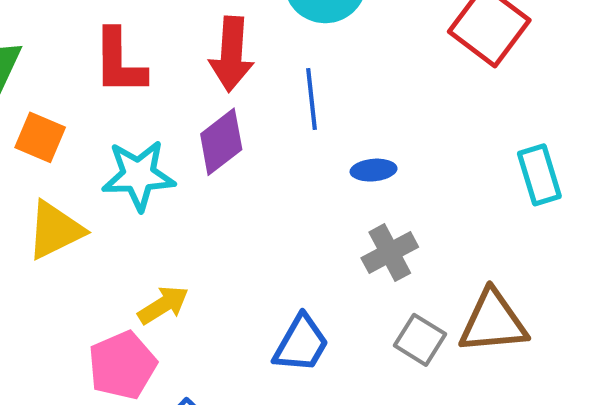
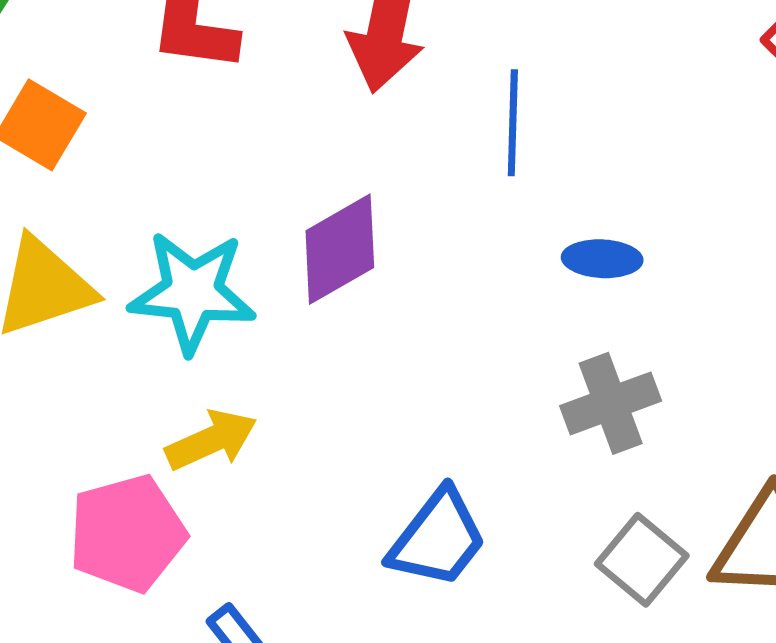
purple diamond: (221, 142) -> (340, 249), moved
cyan star: (138, 175) -> (192, 292), moved

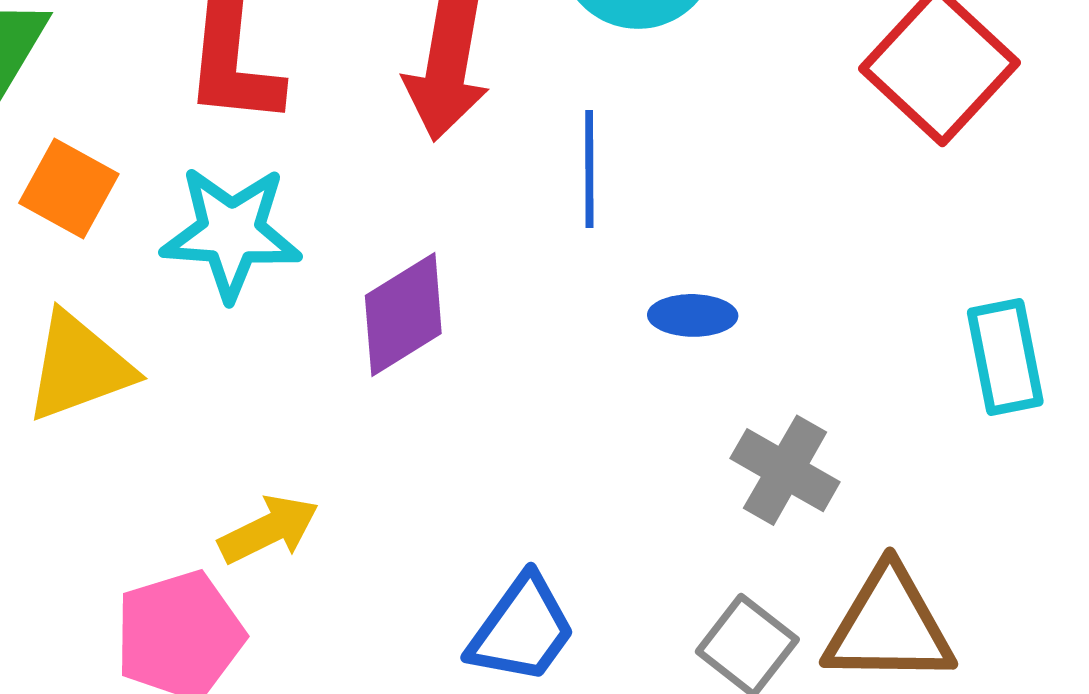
cyan star: (192, 292) -> (231, 233), moved
gray cross: (611, 403) -> (785, 470), moved, turned -38

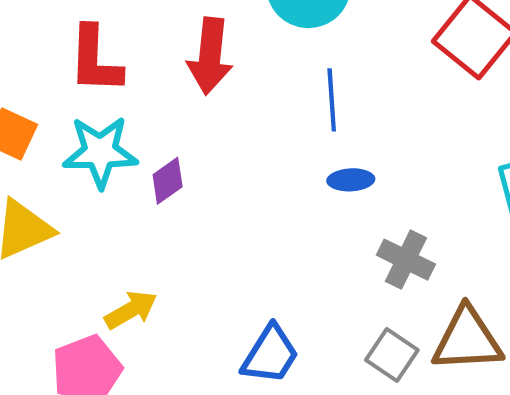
blue line: (589, 169) -> (332, 100), moved
purple diamond: (403, 315) -> (168, 181), moved, size x0.7

